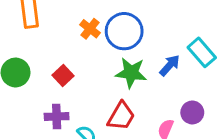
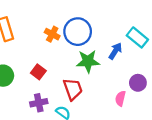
red trapezoid: (121, 116) -> (73, 89), moved, turned -40

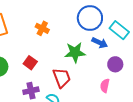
blue circle: (78, 32) -> (90, 18), moved
blue arrow: (115, 51) -> (100, 43), turned 84
purple circle: (138, 83) -> (115, 64), moved

